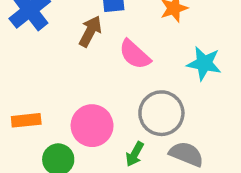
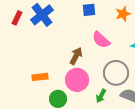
brown arrow: (90, 31) -> (76, 56), moved

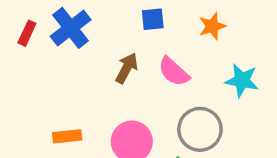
brown arrow: (76, 56) -> (127, 68), moved

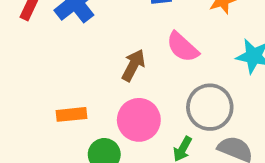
brown arrow: (127, 68) -> (133, 65), moved

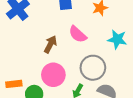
orange rectangle: (71, 114) -> (14, 84), moved

